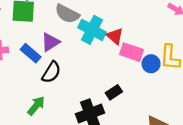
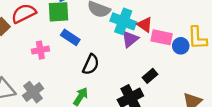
purple triangle: (50, 42) -> (130, 39), moved
blue rectangle: (31, 53) -> (70, 37), moved

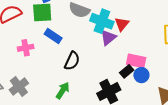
red triangle: (145, 25) -> (122, 24), turned 35
pink rectangle: (162, 37) -> (136, 61), moved
blue circle: (181, 46) -> (141, 75), moved

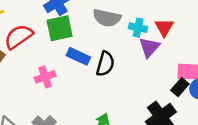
cyan cross: (102, 21) -> (138, 28), size x0.6
black semicircle: (72, 61) -> (105, 64), moved

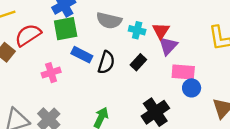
purple triangle: (149, 47) -> (168, 46), moved
black rectangle: (180, 87) -> (138, 62), moved

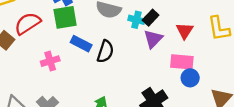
red triangle: (161, 31) -> (185, 31), moved
purple triangle: (168, 46) -> (153, 39), moved
black rectangle: (138, 62) -> (151, 18), moved

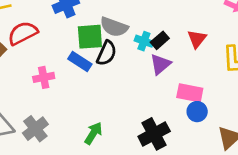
green square: (65, 17) -> (90, 37), moved
red triangle: (185, 31) -> (197, 39), moved
black semicircle: (105, 51) -> (107, 53), moved

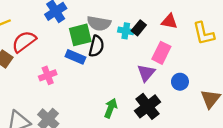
red triangle: (197, 39) -> (169, 21), turned -48
purple triangle: (160, 64) -> (146, 73), moved
pink rectangle: (190, 93) -> (161, 53), moved, turned -65
green arrow: (93, 133) -> (111, 108), moved

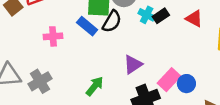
pink rectangle: (161, 53) -> (169, 80), moved
purple triangle: (146, 73) -> (133, 64), moved
green arrow: (111, 108) -> (95, 86), moved

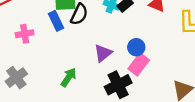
blue rectangle: (87, 26) -> (56, 21), turned 30
blue circle: (186, 84) -> (136, 47), moved

